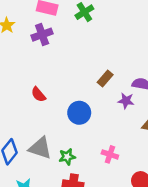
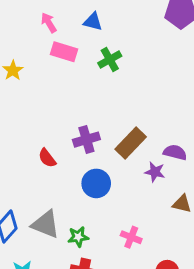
purple cross: (42, 35) -> (86, 140), moved
brown rectangle: (105, 78) -> (131, 143), size x1.5

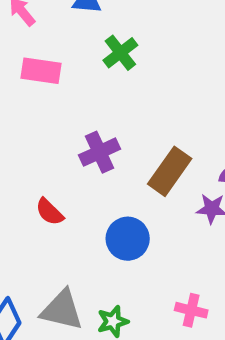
pink rectangle: (64, 52) -> (41, 71), moved
purple cross: (86, 140) -> (99, 152), moved

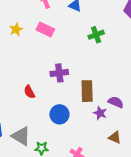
green cross: (120, 53) -> (96, 35), moved
brown rectangle: (170, 171) -> (87, 91), turned -55

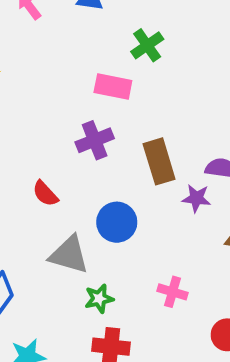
pink rectangle: (45, 30) -> (113, 87), moved
gray triangle: (21, 136) -> (69, 255), moved

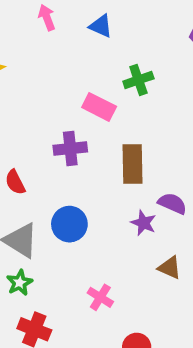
brown rectangle: (159, 161) -> (132, 164), moved
green star: (99, 299) -> (20, 283), moved, turned -30

